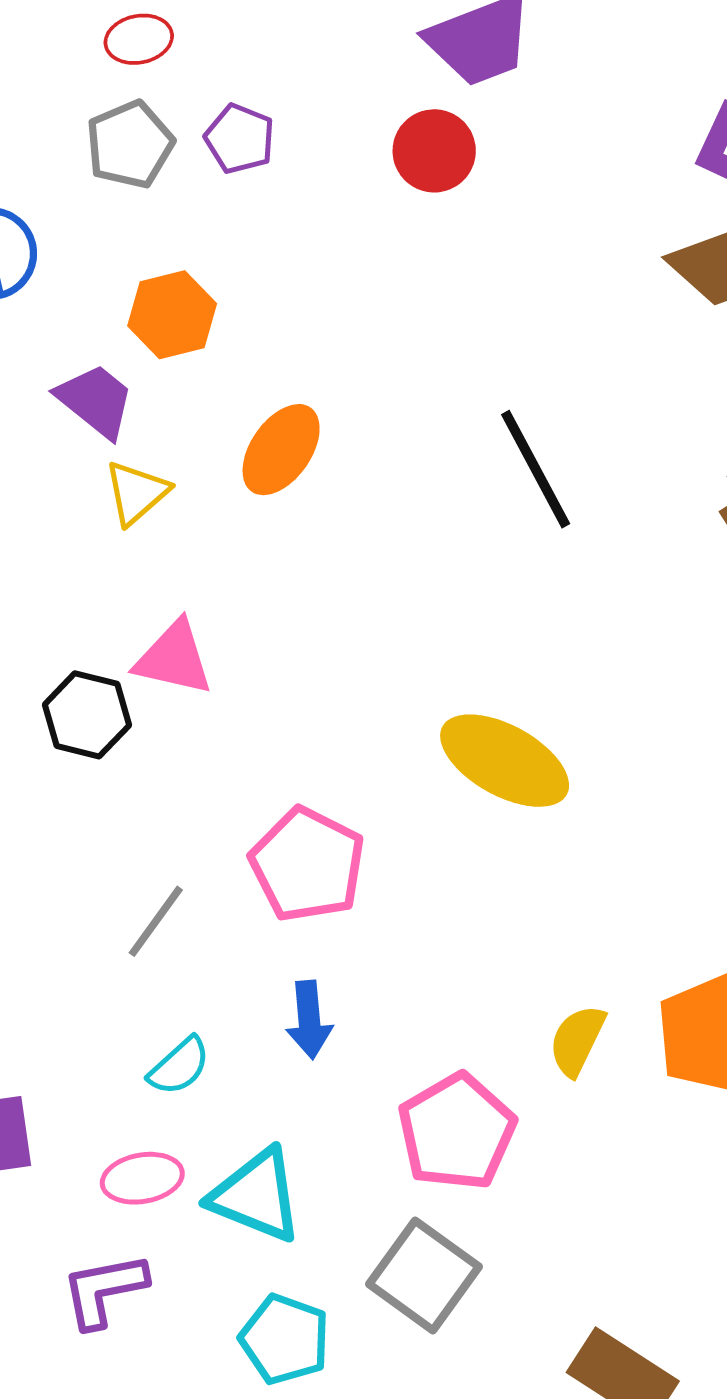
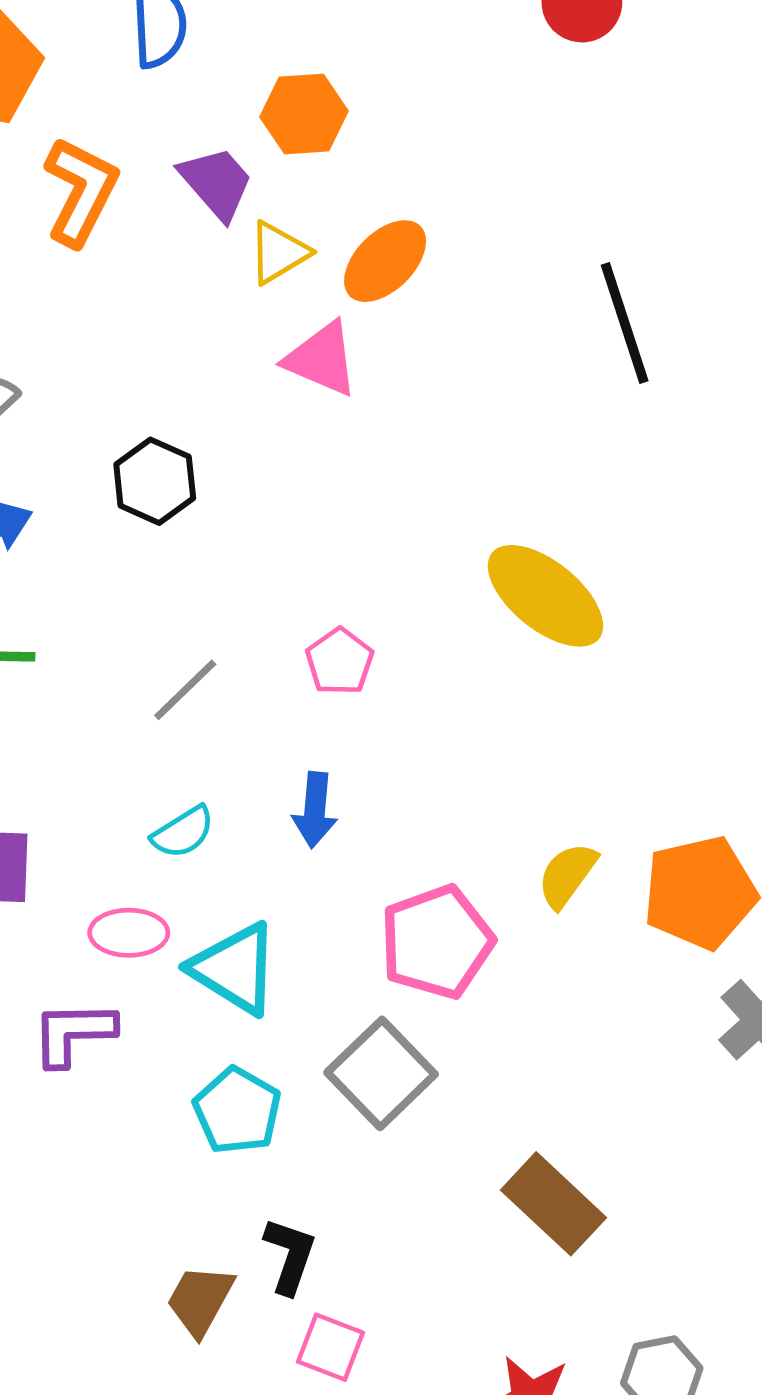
yellow triangle: (136, 493) -> (278, 253), moved
pink triangle: (174, 658) -> (322, 359), moved
pink pentagon: (307, 865) -> (340, 662), size x0.6

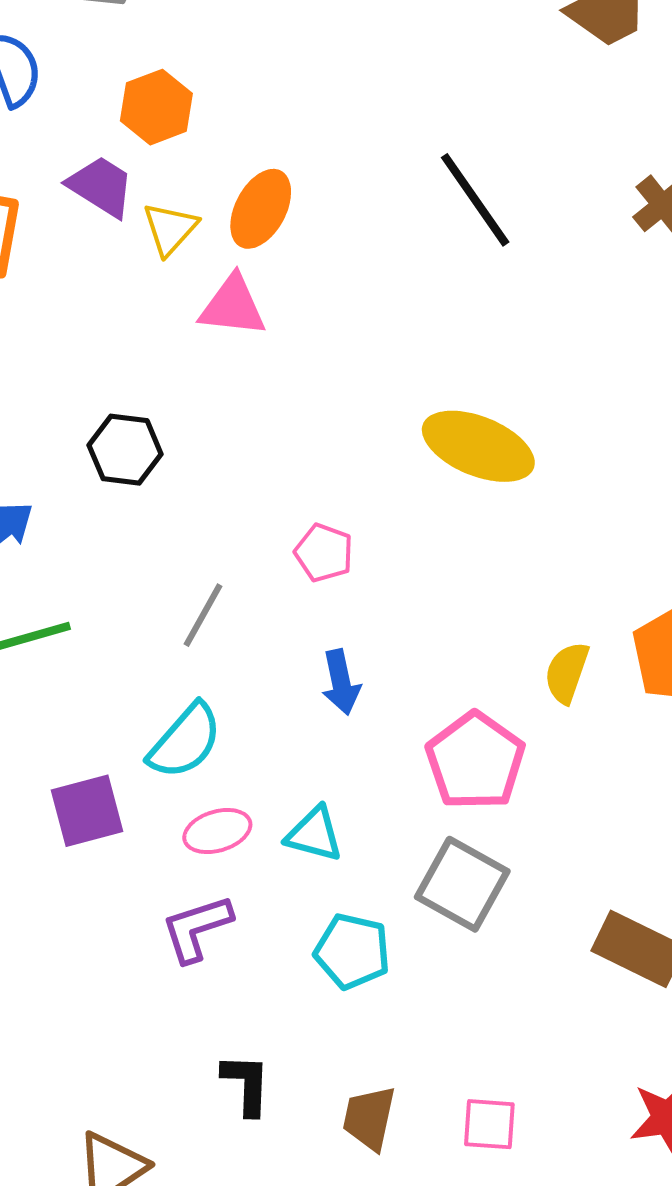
cyan semicircle: (183, 832) -> (185, 741), moved, size x1.5
cyan triangle: (235, 969) -> (314, 834), size x0.7
black L-shape: (290, 1256) -> (246, 1084), moved

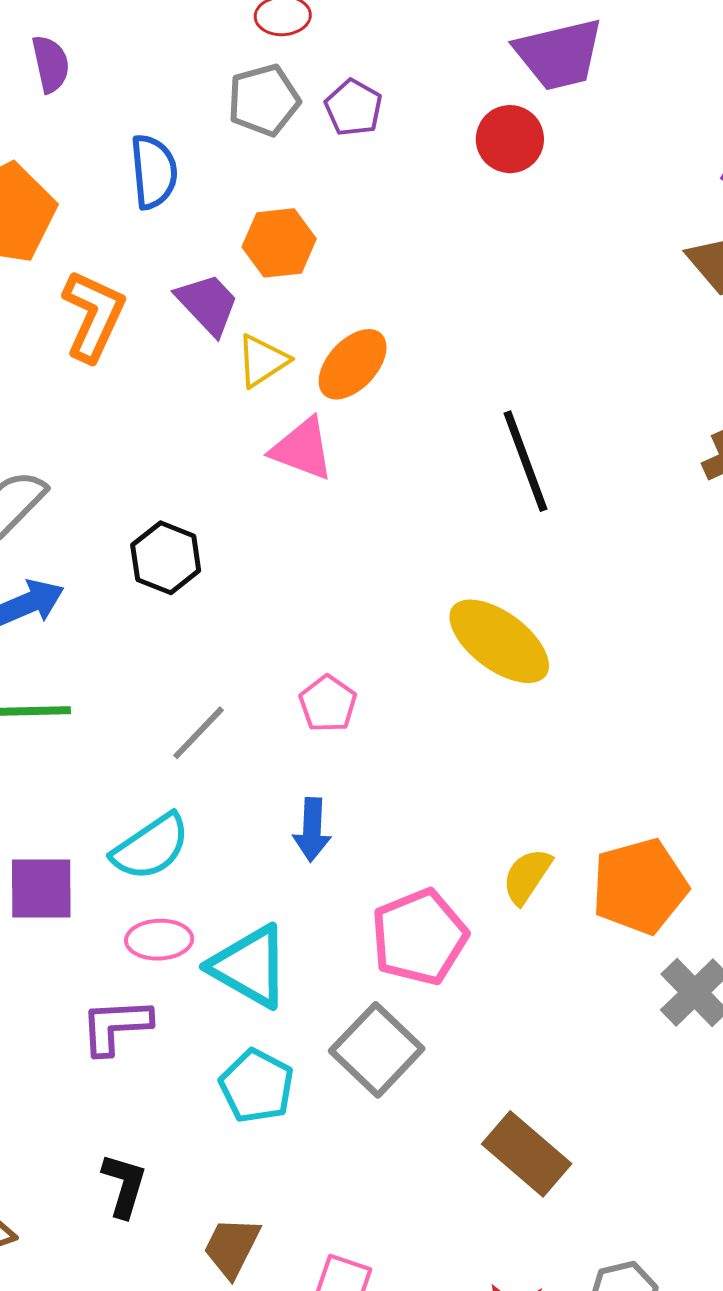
black line: (475, 200) -> (525, 461), moved
cyan triangle: (314, 834) -> (250, 966), size x1.5

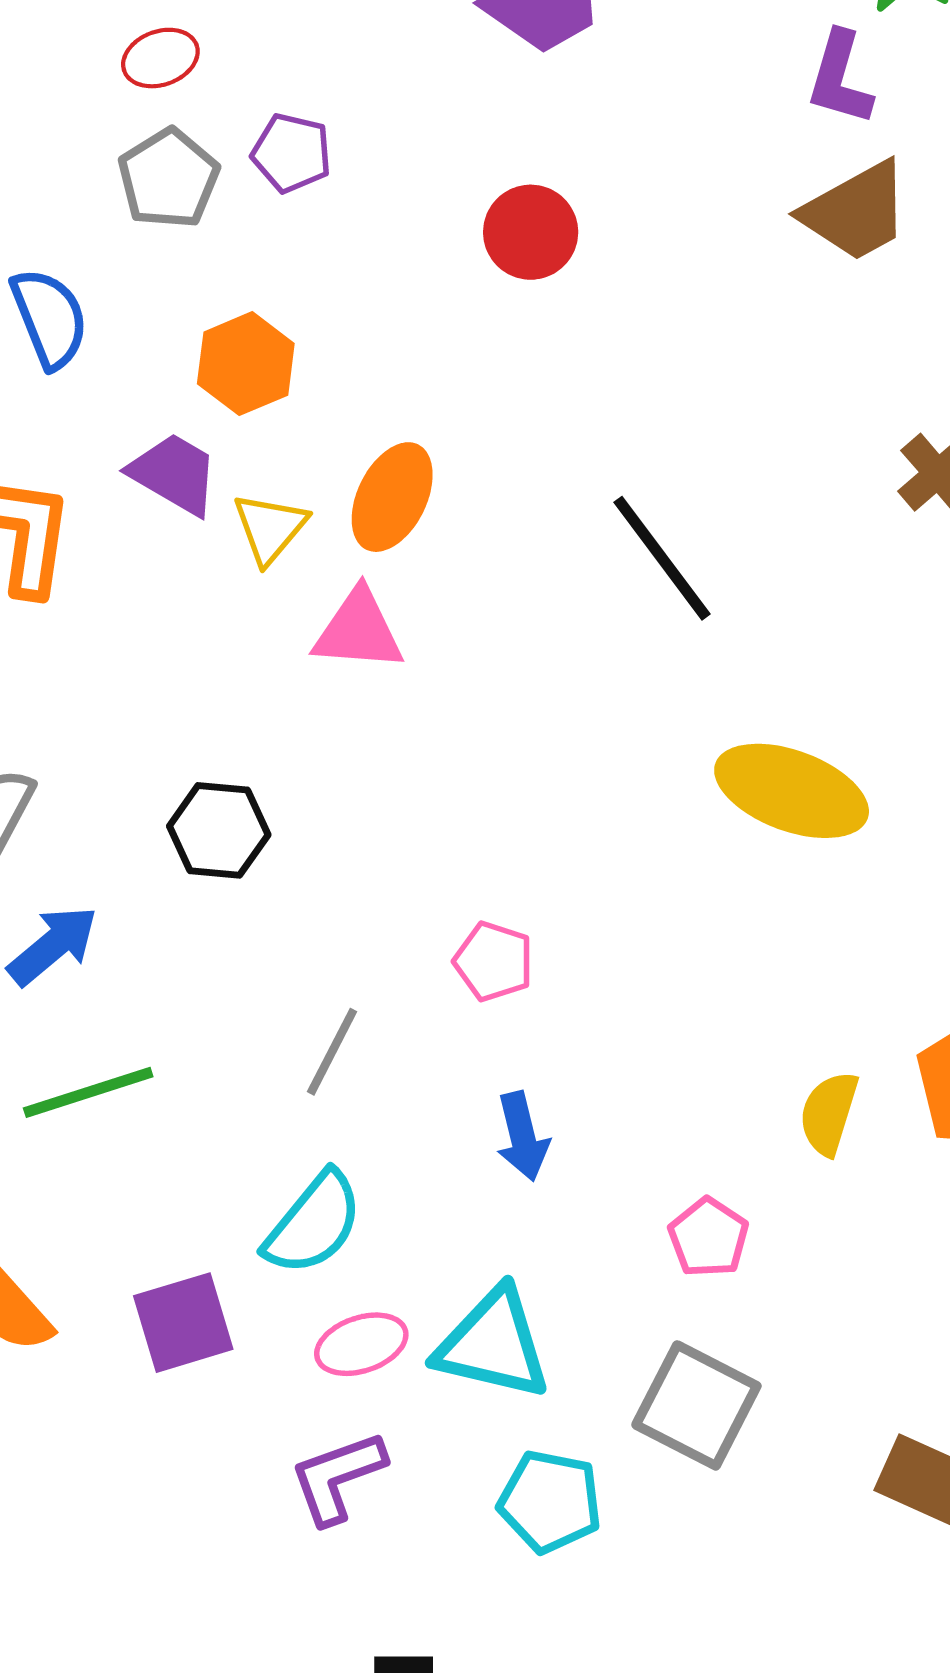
red circle: (510, 139) -> (531, 232), moved
yellow ellipse: (499, 641) -> (792, 791), moved
pink pentagon: (419, 937) -> (709, 1237), size x0.6

